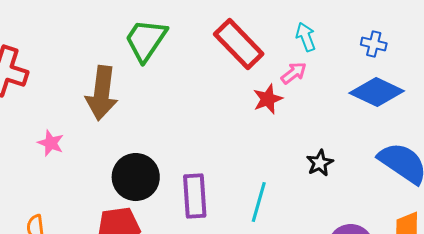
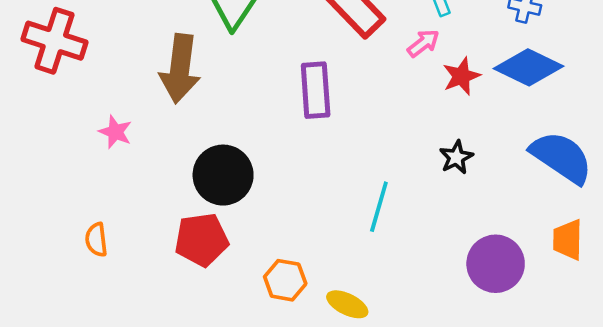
red star: (268, 99) -> (461, 76), moved
purple rectangle: (195, 196) -> (316, 90), moved

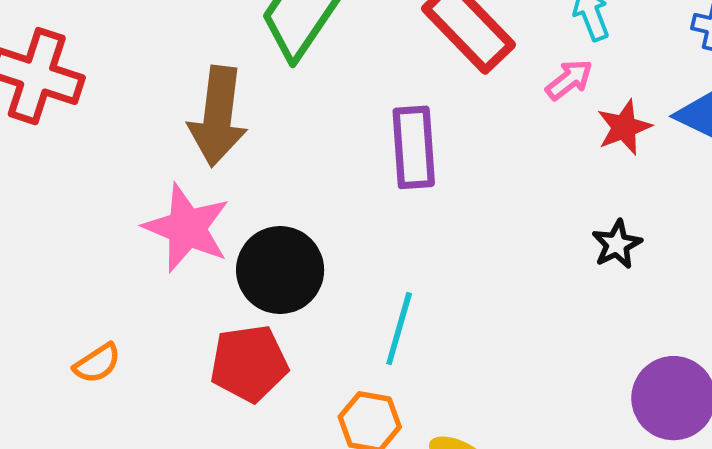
pink star: (115, 132) -> (187, 228), moved, size x1.8
cyan line: (379, 207) -> (399, 329), moved
orange semicircle: (96, 240) -> (97, 363), turned -116

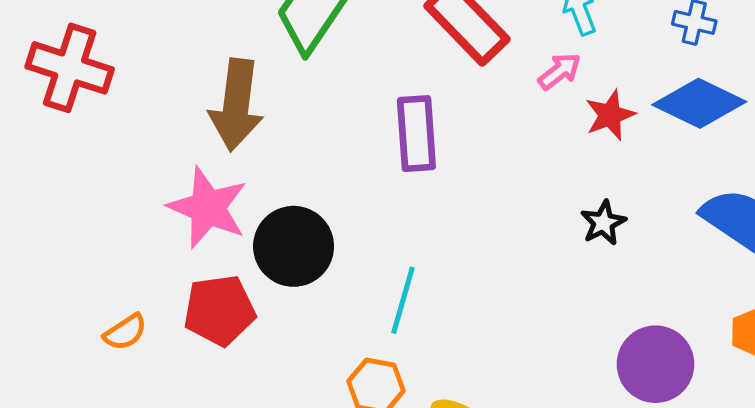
red pentagon: (249, 363) -> (219, 310), moved

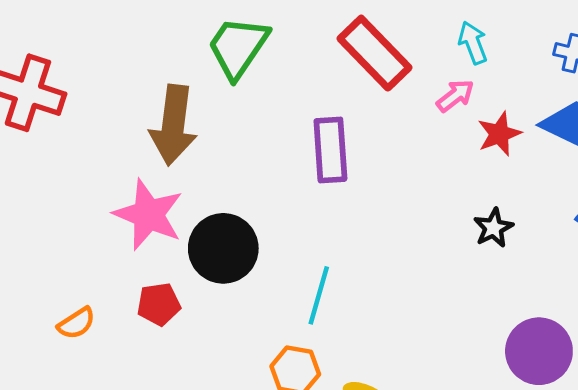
red pentagon: (219, 310) -> (159, 304), size x0.7

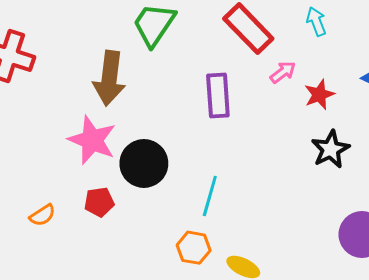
pink arrow: (455, 96) -> (283, 72), moved
red star: (499, 134) -> (319, 95), moved
black star: (493, 228) -> (331, 149), size x1.4

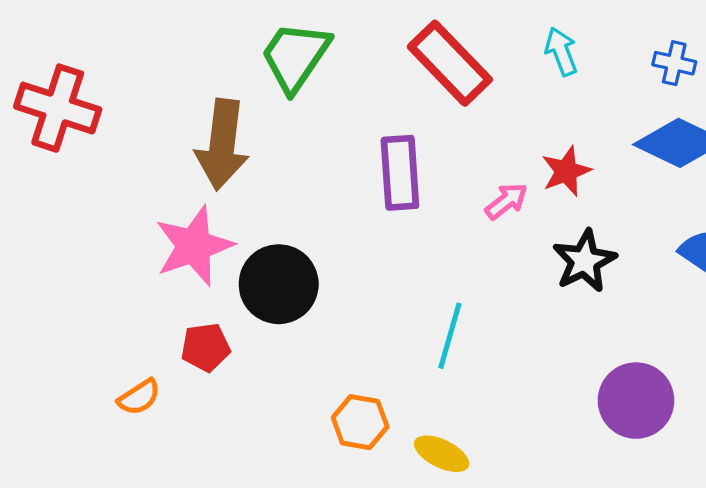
pink arrow: (283, 72) -> (506, 201), moved
pink star: (92, 140) -> (194, 246), turned 30
cyan line: (210, 196) -> (450, 336), moved
orange semicircle: (42, 215) -> (139, 397), moved

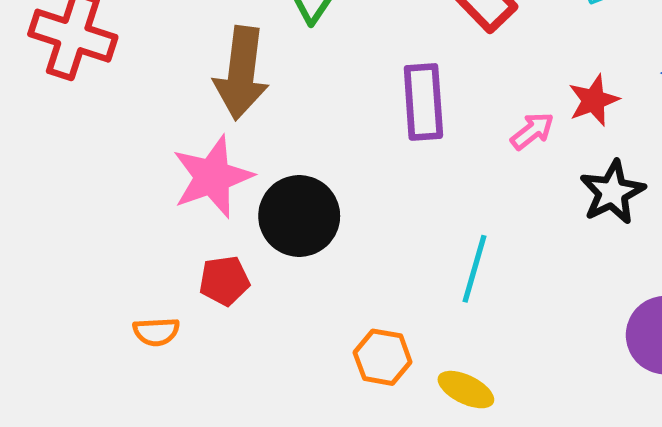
orange semicircle: (139, 397) -> (156, 332), turned 30

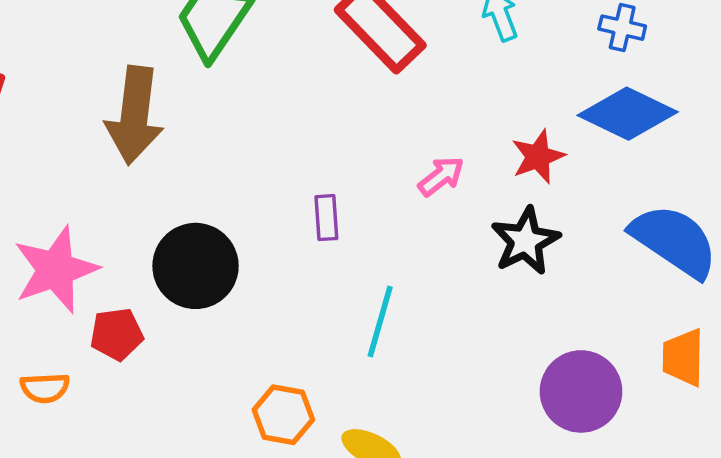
red star: (594, 100) -> (538, 157), moved
purple rectangle: (423, 102) -> (326, 218), moved, size x0.6
pink star: (212, 177) -> (56, 270), moved

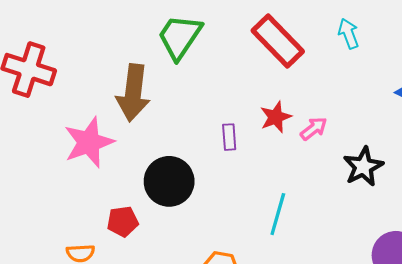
red star: (538, 157) -> (276, 117), moved
purple rectangle: (326, 218) -> (229, 137), moved
pink star: (56, 270) -> (89, 142), moved

